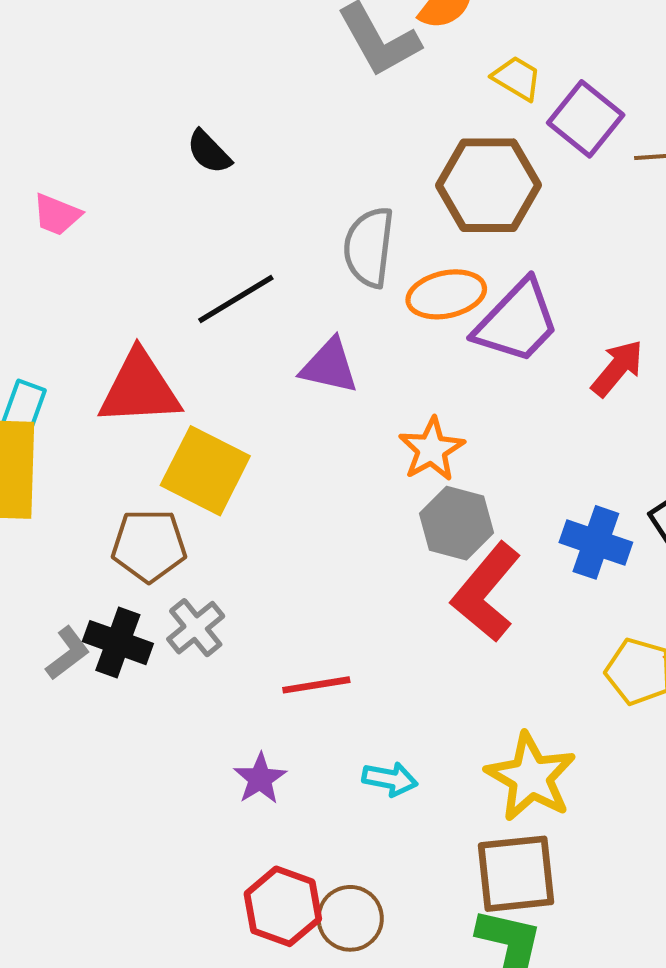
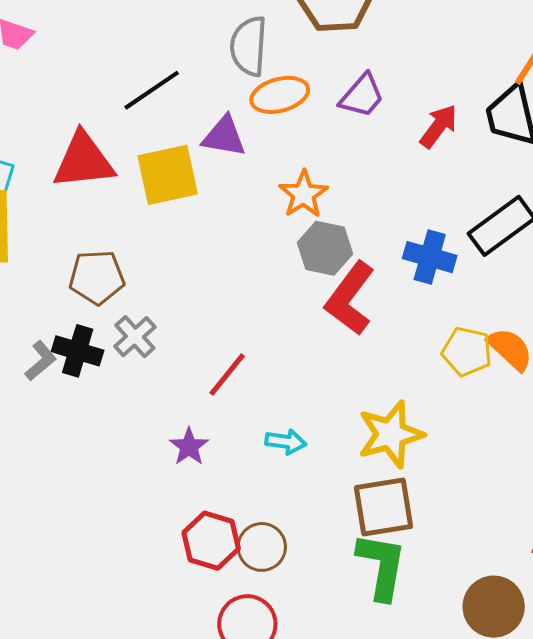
orange ellipse: (446, 294) -> (280, 95), moved
purple trapezoid: (517, 322) -> (362, 96), size x0.7
yellow square: (205, 471) -> (168, 175), moved, turned -36
red line: (316, 685) -> (227, 374), turned -39
yellow star: (531, 777) -> (391, 434), turned 30

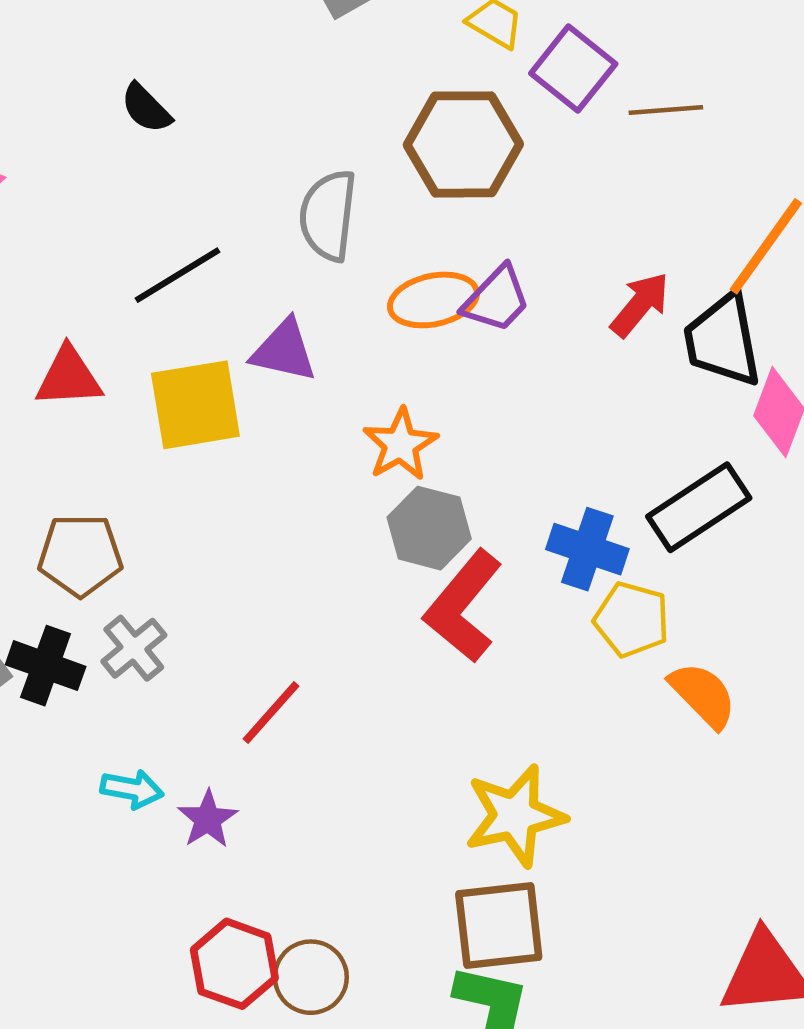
orange ellipse: (280, 95) -> (433, 300), moved
red arrow: (439, 126) -> (640, 305), moved
red triangle: (84, 161) -> (69, 377), size x0.7
yellow pentagon: (467, 351) -> (632, 619), moved
cyan arrow: (286, 442) -> (132, 789), moved

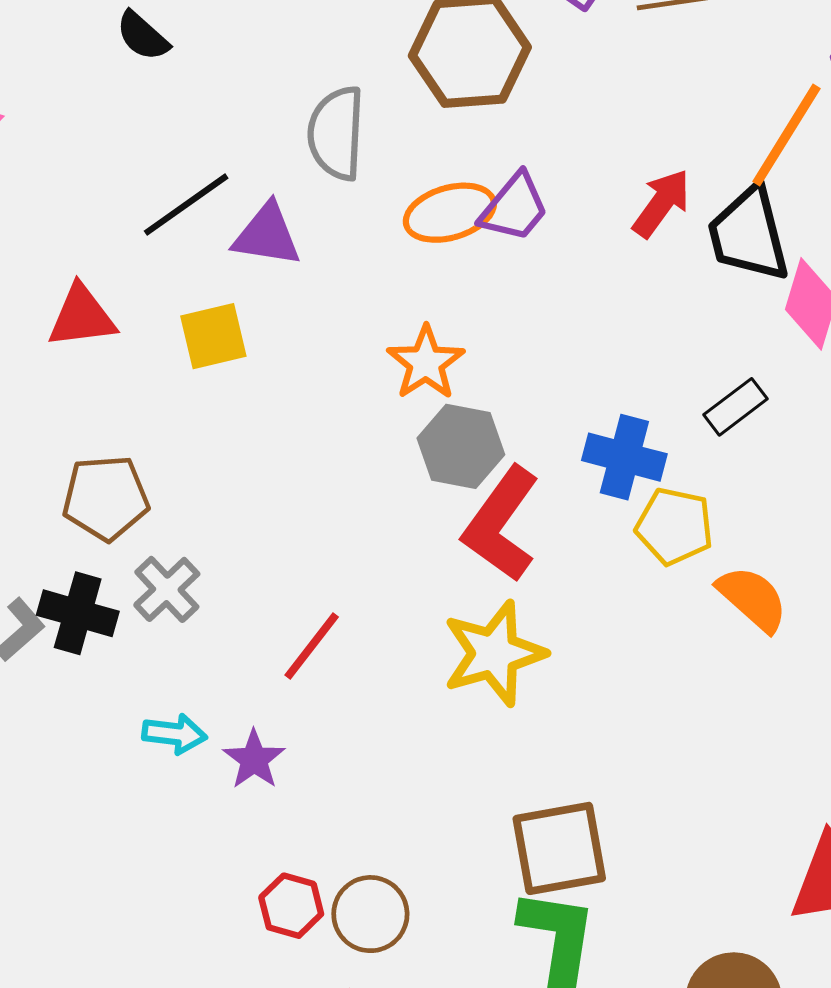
purple triangle: (284, 351) -> (267, 235), moved
yellow square: (195, 405) -> (213, 336), size x0.7
black rectangle: (699, 507) -> (736, 407), size x0.6
yellow star: (515, 816) -> (494, 653), moved
red hexagon: (234, 964) -> (291, 906), size x0.7

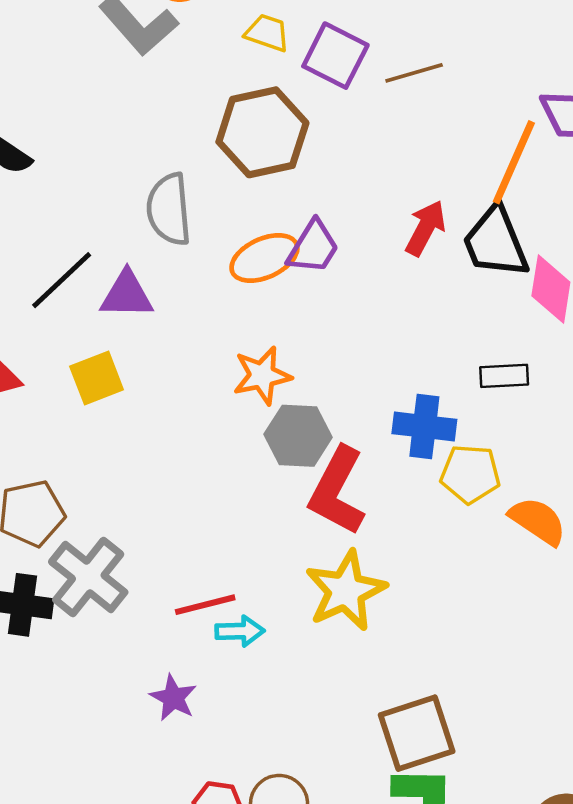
orange star: (426, 363) -> (262, 376), turned 30
black rectangle: (736, 407) -> (504, 376), turned 42
gray cross: (167, 589) -> (88, 577), size x1.5
red line: (312, 646) -> (205, 605), turned 46
cyan arrow: (174, 734) -> (240, 631), moved

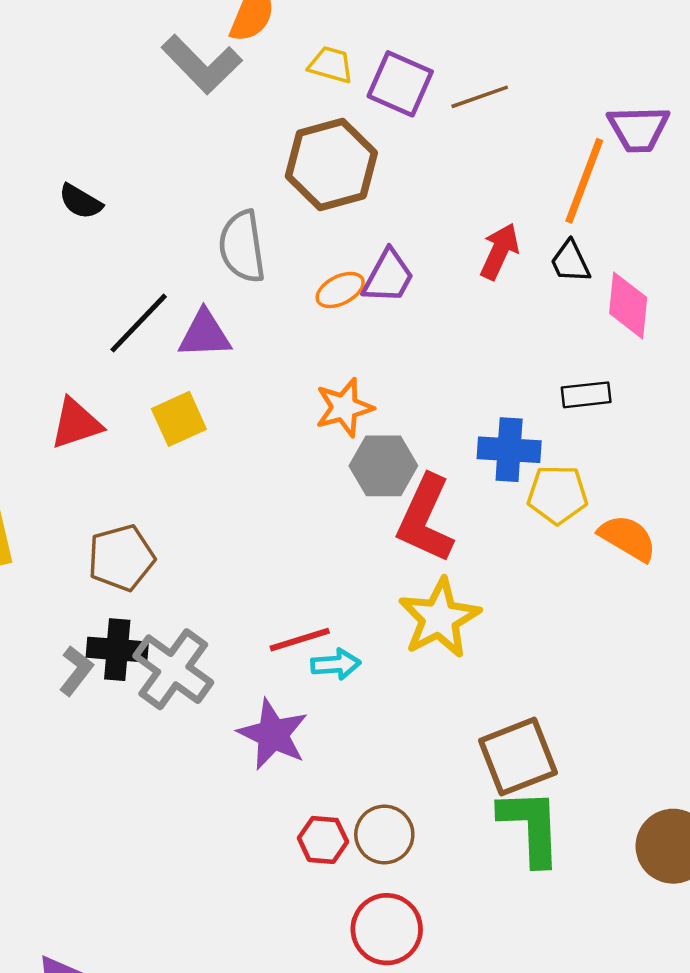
black trapezoid: (496, 242) -> (570, 262), size x0.6
orange ellipse: (264, 258) -> (340, 290), size x0.7
gray cross: (88, 577) -> (173, 669), moved
purple star: (173, 698) -> (273, 734), size x1.5

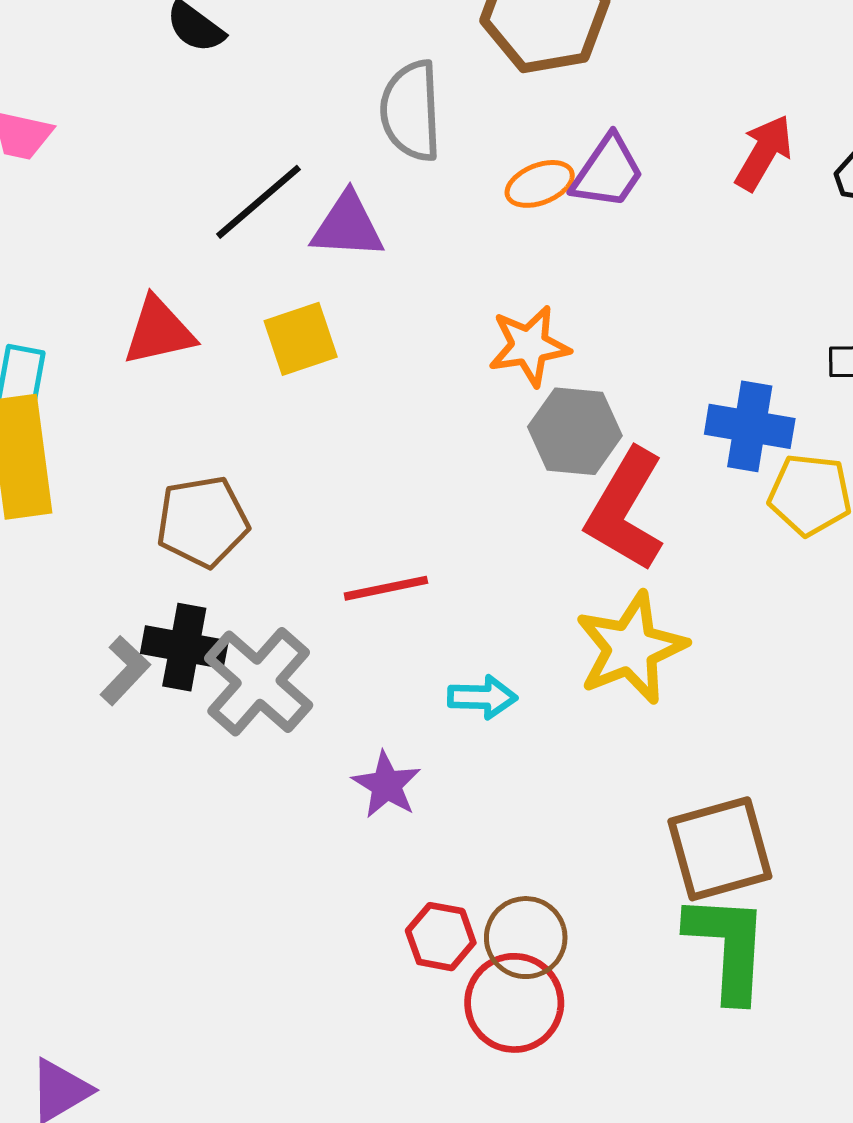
red line: (300, 640) -> (386, 588), moved
purple star: (273, 734) -> (386, 785), size x0.7
red circle: (387, 929) -> (514, 1003), moved

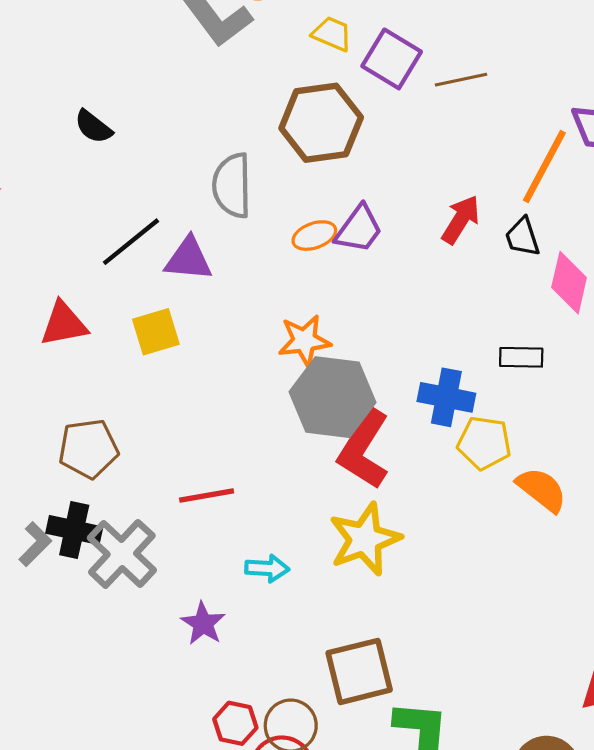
gray hexagon: (575, 431) -> (332, 397), size x1.4
brown square: (720, 849) -> (359, 671), moved

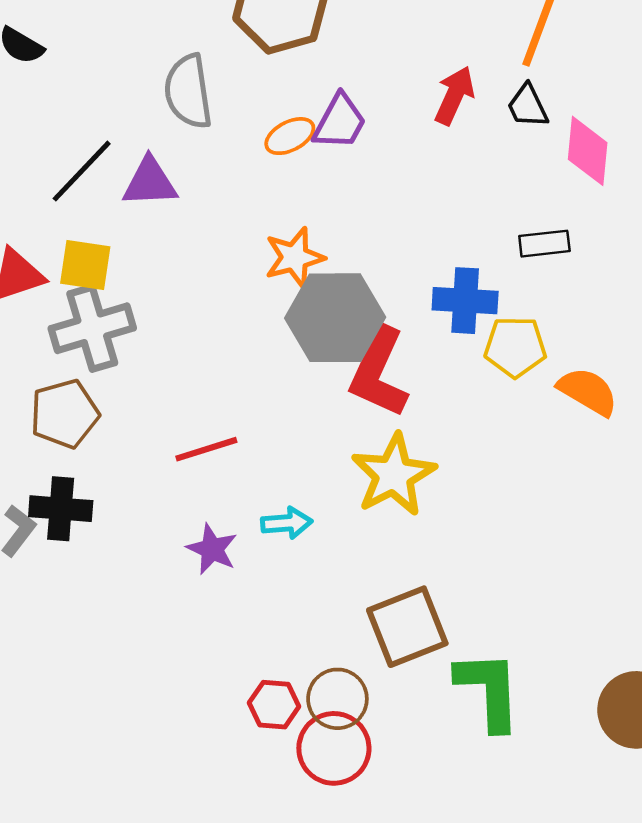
yellow square: (156, 332) -> (85, 265), moved, turned 33
gray cross: (122, 554) -> (92, 328), moved, turned 38
purple star: (203, 623) -> (212, 549), moved

